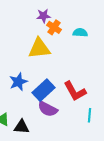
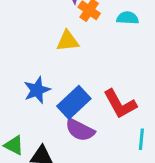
yellow triangle: (39, 48) -> (68, 41), size x0.7

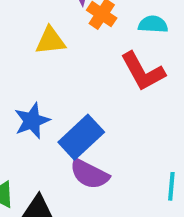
yellow triangle: (68, 41) -> (50, 41), moved
red L-shape: (120, 104) -> (143, 72), moved

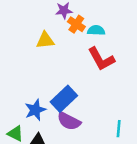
cyan semicircle: (153, 24) -> (96, 30), moved
blue star: (32, 121) -> (35, 110), moved

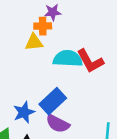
orange cross: (76, 24) -> (43, 26), moved, turned -35
cyan semicircle: (96, 30) -> (68, 59), moved, size x1.6

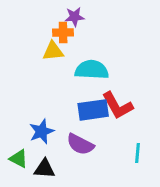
red L-shape: (90, 61) -> (117, 106), moved
blue rectangle: (53, 101) -> (93, 110), moved, turned 35

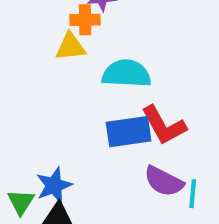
blue star: (42, 131) -> (54, 185), moved
purple semicircle: (80, 144) -> (164, 181), moved
green triangle: (19, 159) -> (21, 202), turned 36

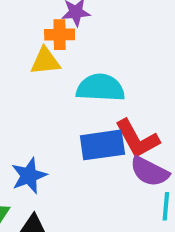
purple semicircle: (164, 181) -> (149, 171), moved
blue star: (54, 185) -> (29, 176), moved

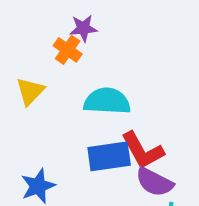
orange cross: (60, 35) -> (68, 50), turned 36
yellow triangle: (45, 61) -> (30, 91), moved, turned -40

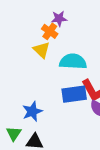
yellow triangle: (30, 91) -> (42, 50), moved, turned -30

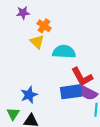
purple star: (59, 19) -> (23, 13), moved
blue rectangle: (74, 94) -> (71, 92), moved

